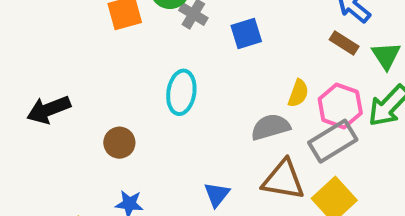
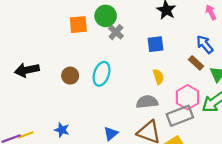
blue square: (246, 34) -> (156, 44), moved
yellow semicircle: (298, 93) -> (158, 77), moved, turned -48
brown circle: (119, 143) -> (70, 76), moved

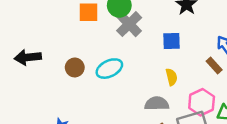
gray cross: (116, 32) -> (129, 24), size x1.5
cyan ellipse: (102, 74) -> (109, 69), turned 40

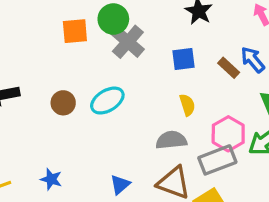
brown rectangle: (214, 65) -> (229, 68), moved

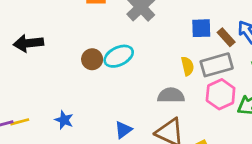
blue square: (184, 59) -> (201, 28), moved
brown circle: (63, 103) -> (92, 59), moved
gray rectangle: (217, 160) -> (217, 65), moved

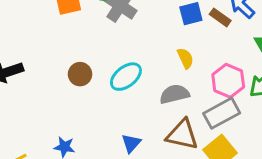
cyan ellipse: (119, 56) -> (126, 77), moved
gray rectangle: (217, 65) -> (222, 113), moved

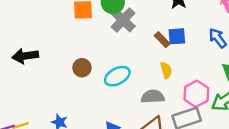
brown rectangle: (220, 17) -> (162, 40), moved

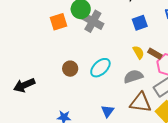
brown rectangle: (162, 40) -> (155, 54), moved
black arrow: (25, 56) -> (24, 85), moved

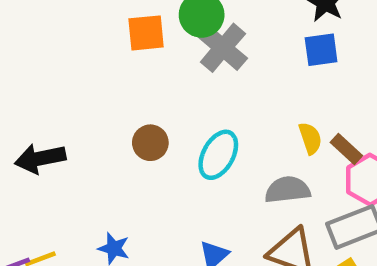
blue square: (140, 23) -> (321, 50), moved
cyan ellipse: (100, 68) -> (218, 155), turned -30

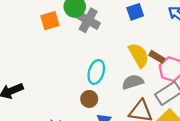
yellow semicircle: (310, 138) -> (139, 55), size x1.6
brown circle: (150, 143) -> (89, 99), moved

